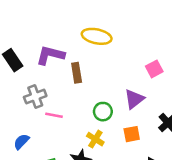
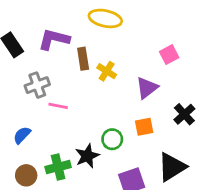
green circle: (103, 112) -> (112, 139), moved
yellow cross: (95, 139) -> (107, 71), moved

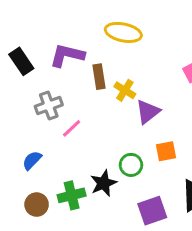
purple triangle: (147, 88) -> (148, 112), moved
pink line: (58, 106) -> (72, 128), turned -54

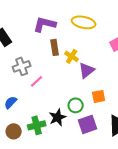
yellow ellipse: (123, 32) -> (84, 22), moved
purple L-shape: (67, 55) -> (45, 24), moved
purple square: (152, 211) -> (88, 124), moved

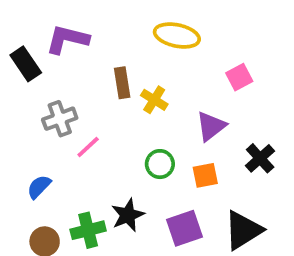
purple L-shape: (45, 24) -> (67, 39), moved
purple triangle: (87, 70) -> (211, 126), moved
green circle: (76, 105) -> (160, 164), moved

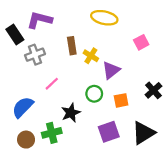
gray cross: (60, 119) -> (35, 55), moved
purple triangle: (211, 126) -> (111, 70), moved
blue semicircle: (39, 187) -> (23, 107), size x1.5
black star: (128, 215) -> (71, 113), moved

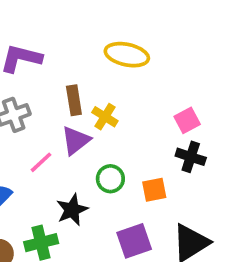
pink square: (141, 42) -> (187, 120), moved
purple triangle: (111, 70) -> (76, 140), moved
black cross: (153, 90) -> (191, 157), moved, turned -30

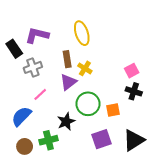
yellow ellipse: (127, 55) -> (82, 33), moved, turned 60
pink line: (41, 162) -> (40, 94), moved
green circle: (110, 179) -> (88, 104), size x1.5

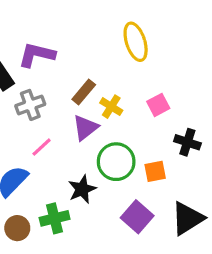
yellow ellipse: (82, 33) -> (136, 42), moved
brown rectangle: (67, 59) -> (84, 92), turned 49
pink square: (132, 71) -> (158, 105), moved
purple square: (101, 139) -> (137, 217), turned -30

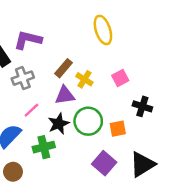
purple triangle: (85, 128) -> (65, 95), turned 30
black star: (82, 189) -> (59, 124), moved
green cross: (55, 218) -> (44, 147), moved

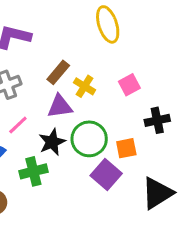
black cross: (142, 106) -> (157, 120), turned -30
purple square: (104, 163) -> (106, 175), moved

